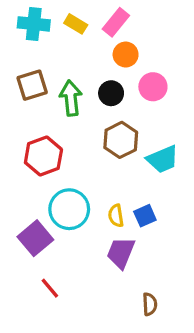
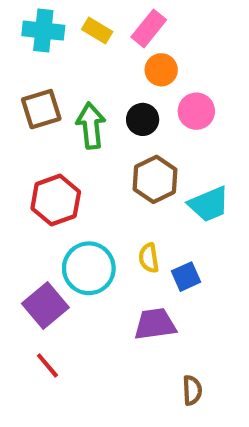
yellow semicircle: (116, 216) -> (149, 258), moved
purple trapezoid: (121, 253) -> (155, 324), turned 60
red line: (50, 288) -> (47, 365), moved

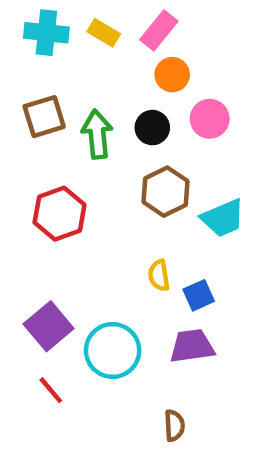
cyan circle: (89, 268) -> (113, 350), moved
purple trapezoid: (155, 324) -> (192, 346), moved
brown semicircle: (192, 390) -> (174, 426), moved

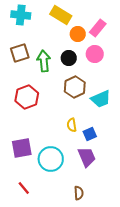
pink rectangle: (159, 30) -> (98, 28), moved
yellow rectangle: (104, 33) -> (61, 15), moved, size x1.5
purple square: (49, 326) -> (22, 148), turned 30
purple trapezoid: (192, 346) -> (87, 157), turned 75
red line: (51, 390) -> (24, 188), moved

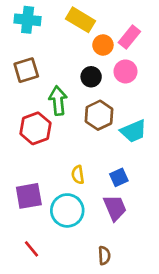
green arrow: (44, 61) -> (58, 101), moved
yellow semicircle: (72, 125) -> (78, 175), moved

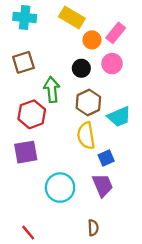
yellow semicircle: (78, 175) -> (86, 136), moved, size x1.6
purple square: (29, 196) -> (26, 152), moved
red line: (31, 249) -> (28, 232), moved

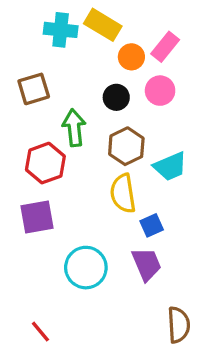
cyan cross: (25, 17) -> (61, 30), moved
brown semicircle: (93, 228) -> (179, 325), moved, size x1.5

